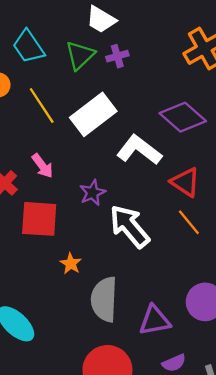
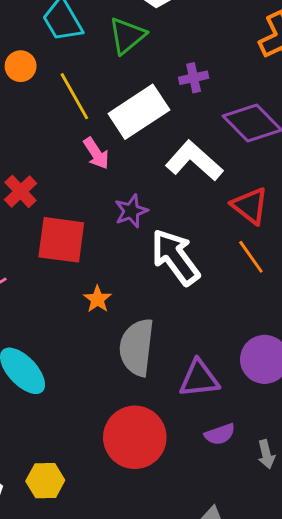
purple cross: (117, 56) -> (194, 78), moved
pink arrow: (42, 166) -> (96, 153), moved

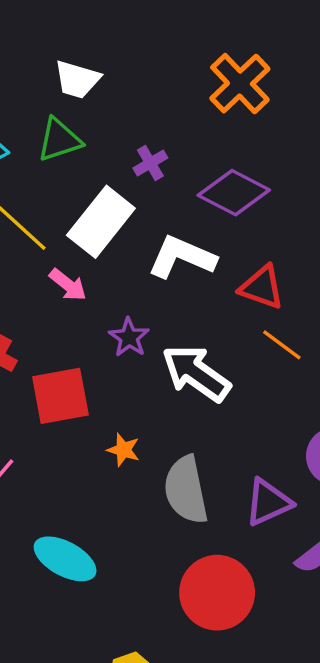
green triangle: (127, 36) -> (59, 140), turned 39

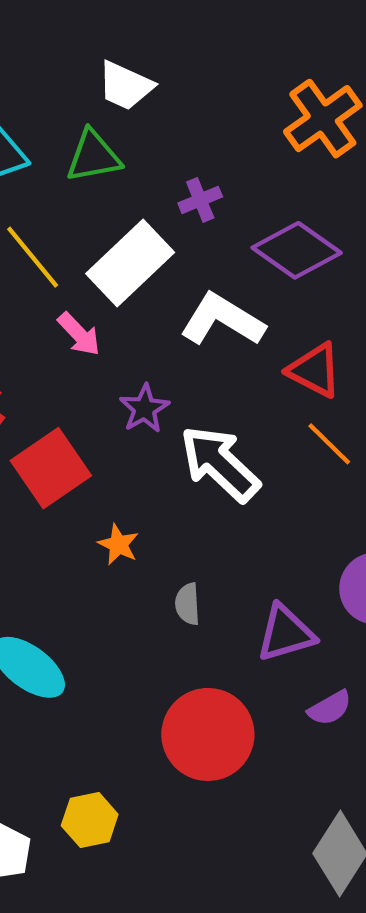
red square: (60, 396) -> (51, 468), turned -32
gray semicircle: (186, 490) -> (188, 604), size x0.5

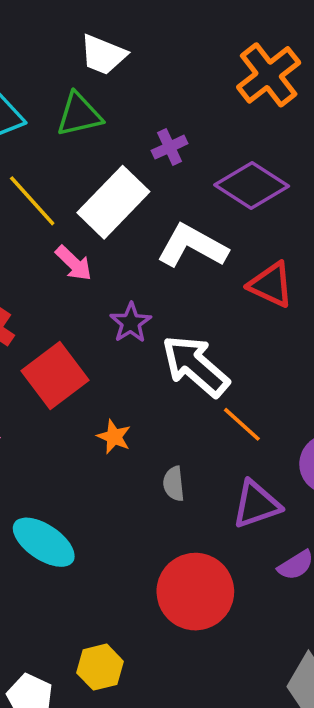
orange line: (329, 444) -> (242, 424), moved

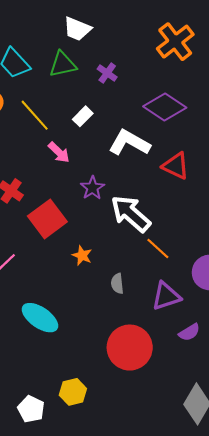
purple cross: (170, 147) -> (107, 73), moved, turned -30
white rectangle: (113, 202) -> (83, 116), size x0.5

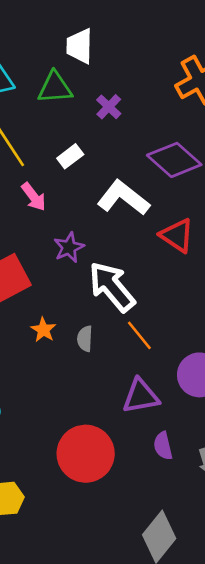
white trapezoid: (77, 29) -> (80, 46), turned 60
gray semicircle: (117, 283) -> (85, 339), moved
purple semicircle: (189, 332) -> (163, 446), turned 100

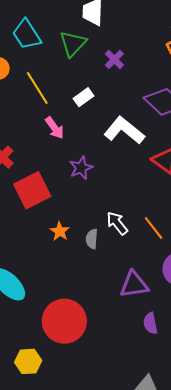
green triangle: (55, 88) -> (73, 44), turned -44
white arrow: (112, 287) -> (117, 223), moved, size x0.6
orange line: (139, 335) -> (154, 228), moved
red circle: (86, 454) -> (64, 321), moved

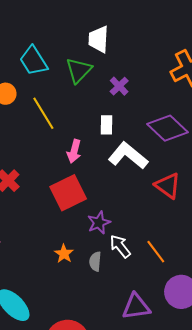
white rectangle: (84, 97) -> (106, 125), moved, turned -54
pink arrow: (55, 128) -> (74, 151), moved, turned 50
purple star: (81, 168) -> (99, 223), moved
red square: (32, 190) -> (68, 193), moved

